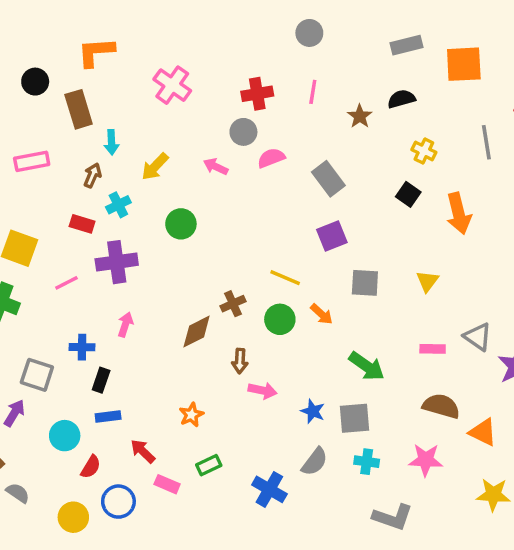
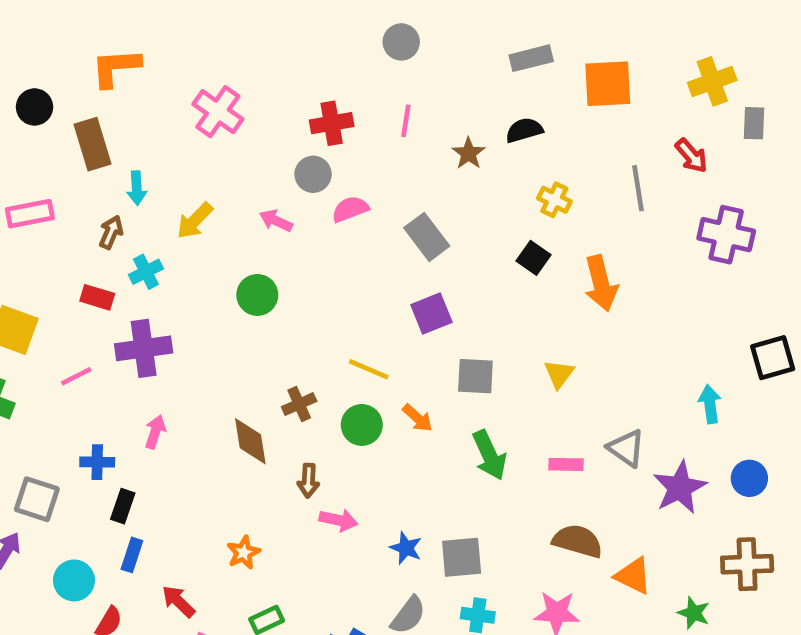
green circle: (181, 224) -> (257, 295), moved
brown diamond: (197, 331) -> (250, 441), turned -72
green arrow: (367, 366) -> (489, 455), moved, turned 30
blue rectangle: (108, 417) -> (132, 555), turned -65

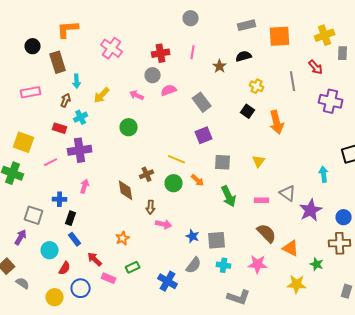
blue circle: (749, 478) -> (344, 217), moved
brown semicircle: (578, 541) -> (267, 233), turned 30
blue rectangle: (132, 555) -> (75, 239), turned -56

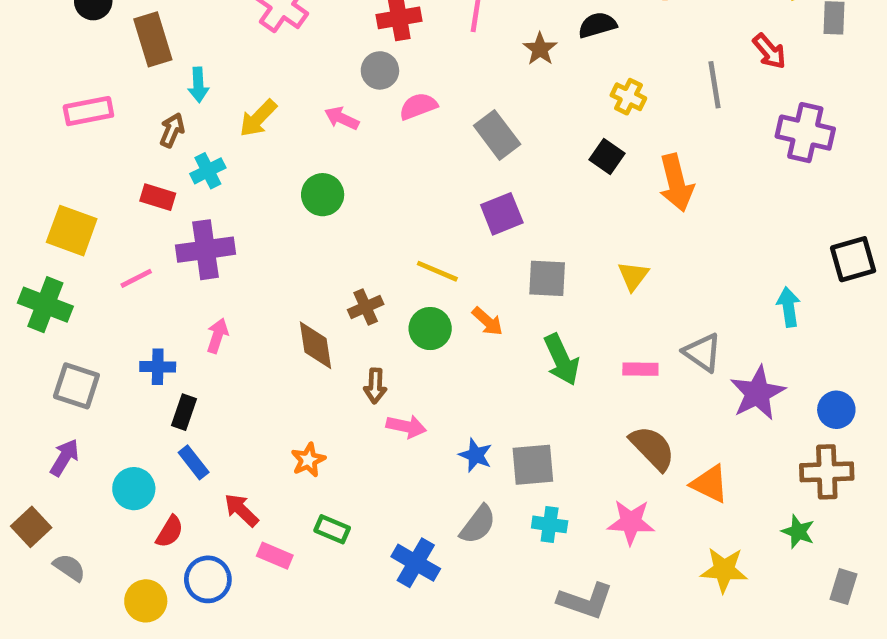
gray square: (34, 215) -> (76, 386), moved
green star: (317, 264) -> (798, 532), moved
green rectangle: (133, 267) -> (332, 529), turned 48

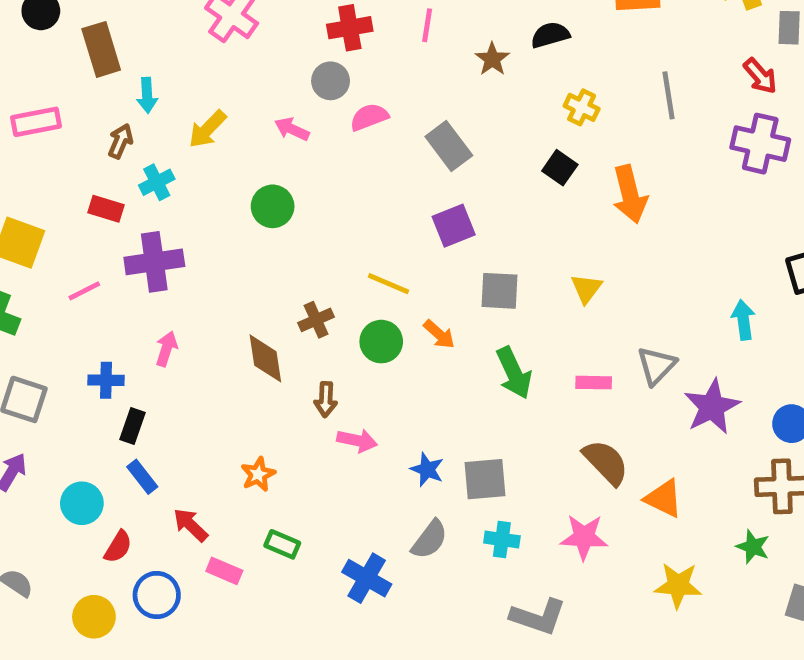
red arrow: (769, 51) -> (760, 76), moved
gray triangle: (703, 352) -> (656, 366), turned 39

